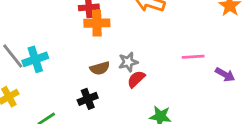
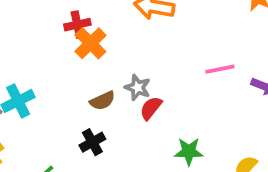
orange cross: (97, 23) -> (90, 43), turned -35
gray star: (128, 62) -> (138, 88), turned -30

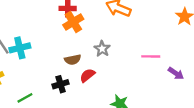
gray star: (138, 88) -> (102, 49), moved
red semicircle: (151, 108) -> (87, 75), moved

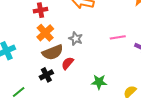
orange cross: (73, 22) -> (45, 33), moved
brown semicircle: (73, 60) -> (53, 52), size x1.5

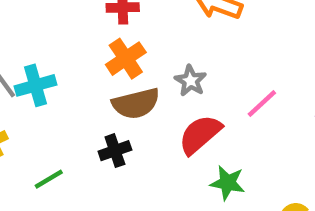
pink line: (118, 37) -> (262, 103), moved, turned -42
red semicircle: (68, 63) -> (200, 134), moved, size x1.5

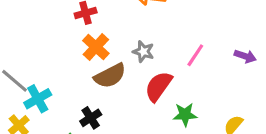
cyan cross: (35, 85) -> (38, 99), moved
black cross: (115, 151) -> (91, 118), moved

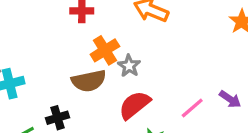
orange cross: (96, 47) -> (105, 50), moved
pink line: (195, 55) -> (192, 108), moved

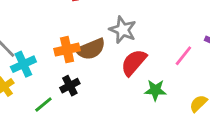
orange cross: (105, 50) -> (67, 50), moved, turned 30
gray star: (129, 66) -> (123, 30), size x1.4

